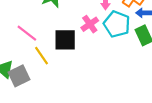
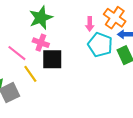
pink cross: (90, 24) -> (41, 43), moved, turned -35

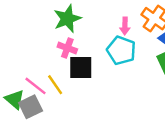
cyan pentagon: (100, 45) -> (121, 50), moved
pink line: (17, 53) -> (35, 86), moved

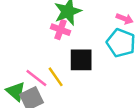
pink arrow: (125, 26) -> (125, 19), turned -70
pink cross: (67, 48) -> (60, 30), moved

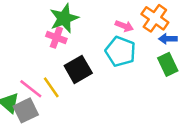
black square: (81, 60) -> (78, 69), turned -30

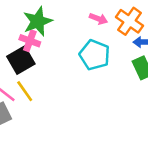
pink arrow: (124, 26) -> (98, 19), moved
black square: (78, 69) -> (21, 60), moved

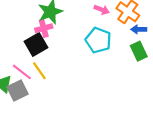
pink cross: (30, 41) -> (44, 28), turned -35

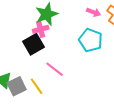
yellow line: (39, 71) -> (37, 86), moved
pink line: (22, 72) -> (55, 69), moved

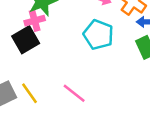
pink line: (55, 69) -> (74, 93), moved

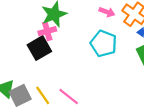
pink line: (74, 93) -> (69, 97), moved

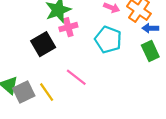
pink cross: (47, 31) -> (68, 27), moved
pink line: (69, 97) -> (76, 77), moved

